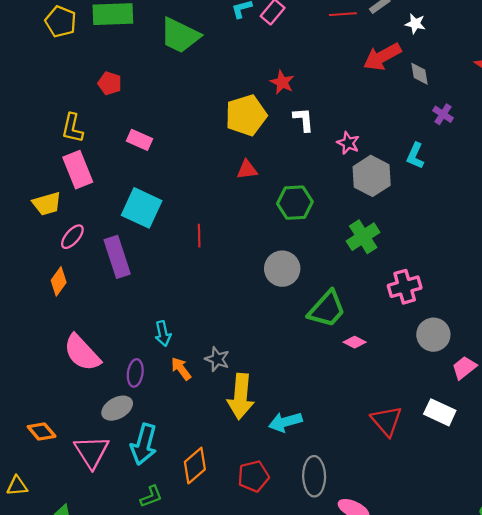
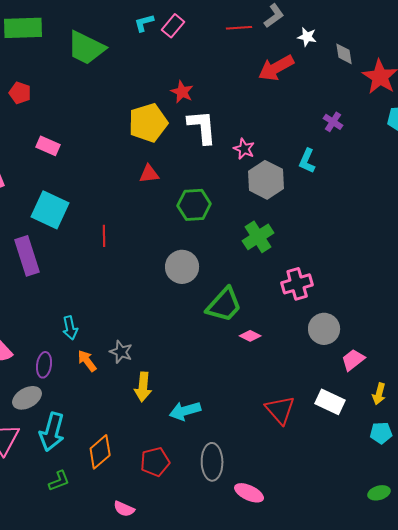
gray diamond: (420, 74) -> (344, 54), moved
white L-shape: (303, 120) -> (202, 127), size x1.5
yellow arrow: (241, 396) -> (143, 387), size x0.7

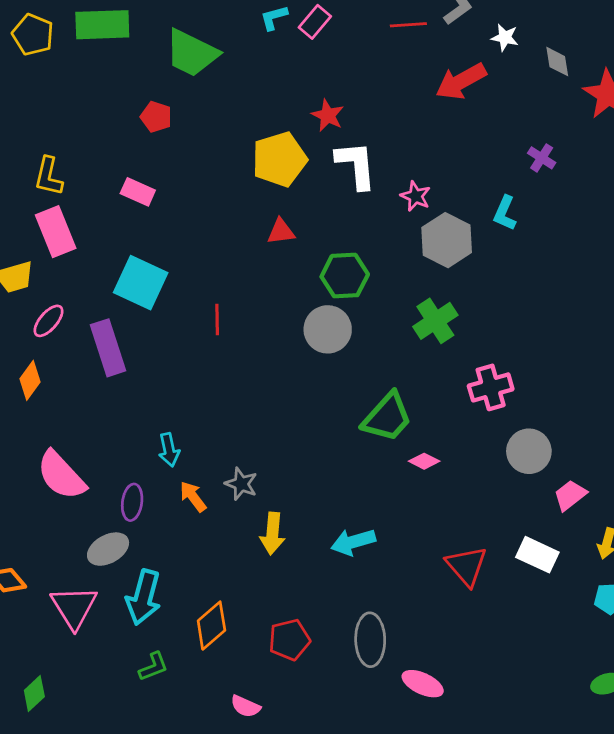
red pentagon: (20, 93) -> (156, 117), moved
gray circle: (182, 267) -> (328, 329), moved
cyan arrow: (185, 411) -> (353, 542), moved

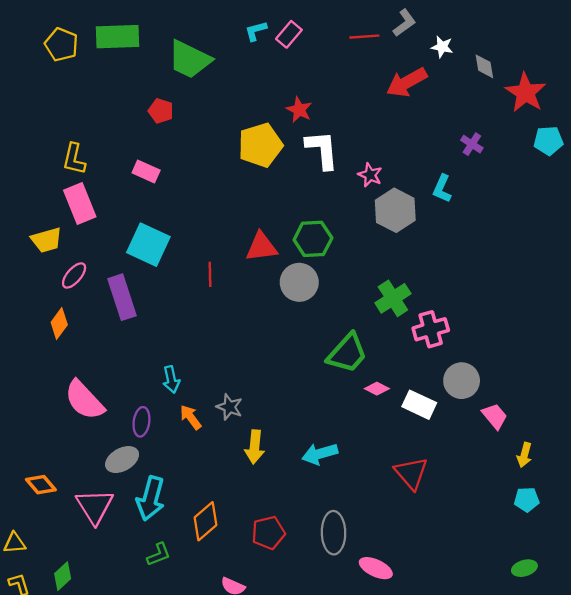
red triangle: (281, 232) -> (261, 247), moved, size x1.4
green cross: (435, 321) -> (393, 298), moved
pink trapezoid: (570, 495) -> (495, 416), turned 88
white rectangle: (537, 555) -> (419, 405), moved

